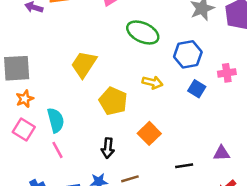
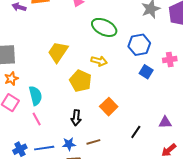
yellow arrow: (152, 82) -> (99, 61), moved
black line: (184, 166) -> (136, 132), turned -48

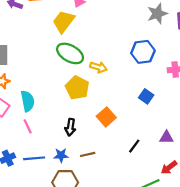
green ellipse: (104, 27) -> (70, 53), moved
yellow trapezoid: (58, 52) -> (64, 21), moved
blue square: (146, 72) -> (146, 96), moved

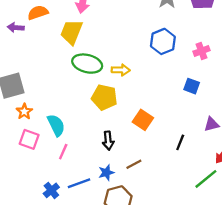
blue square: (146, 96) -> (192, 86), moved
pink line: (28, 126) -> (63, 152), turned 64

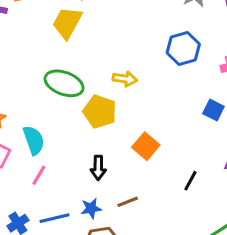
green ellipse: (87, 64) -> (64, 83), moved

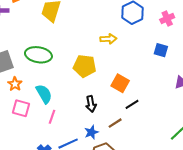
yellow arrow: (125, 79) -> (108, 39), moved
green ellipse: (64, 83) -> (38, 55), moved
black line: (190, 181) -> (132, 104), moved, turned 40

